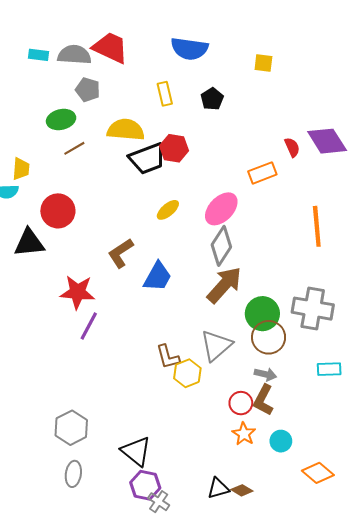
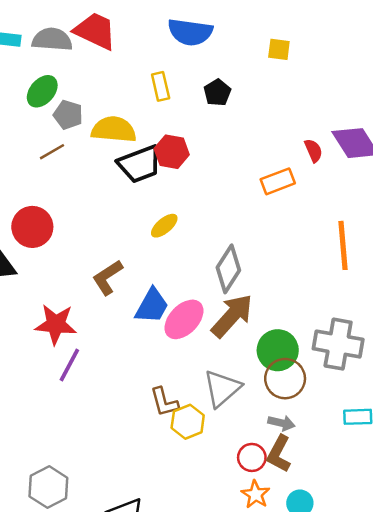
gray pentagon: (88, 90) -> (68, 115), moved
green ellipse: (61, 120) -> (42, 91), moved, turned -36
pink ellipse: (221, 209) -> (184, 319), moved

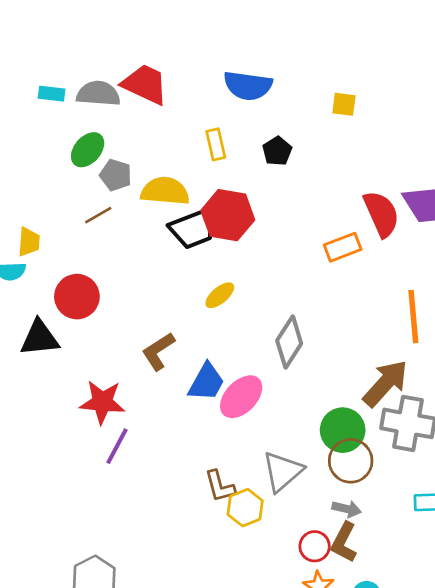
red semicircle: (313, 150) -> (381, 214), size x1.8
red hexagon: (172, 152) -> (228, 215), size x1.4
brown arrow: (232, 316) -> (385, 383), moved

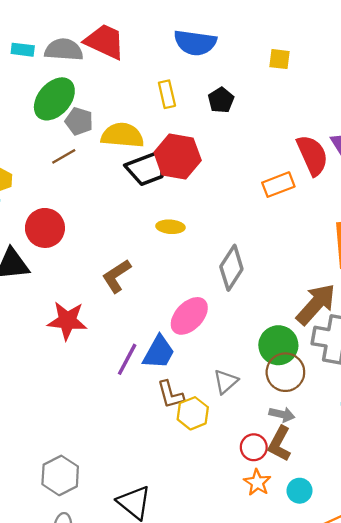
green ellipse: (88, 150) -> (54, 99), size x1.4
yellow ellipse: (220, 295) -> (170, 227), turned 44
blue trapezoid: (206, 382) -> (159, 352), moved
purple line: (117, 446) -> (127, 359), moved
gray triangle: (283, 472) -> (226, 382), size x0.7

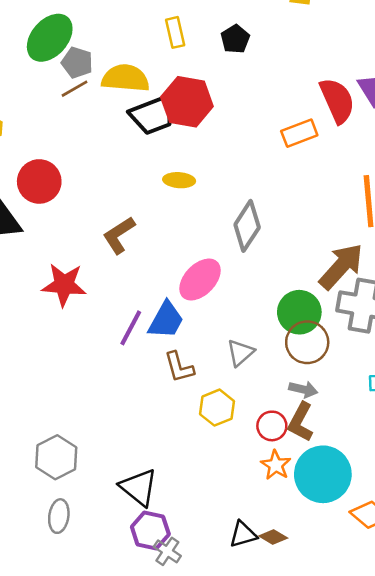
brown line: (64, 156) -> (75, 89), moved
yellow hexagon: (193, 413) -> (217, 408), moved
cyan circle: (299, 491) -> (323, 474), size x2.0

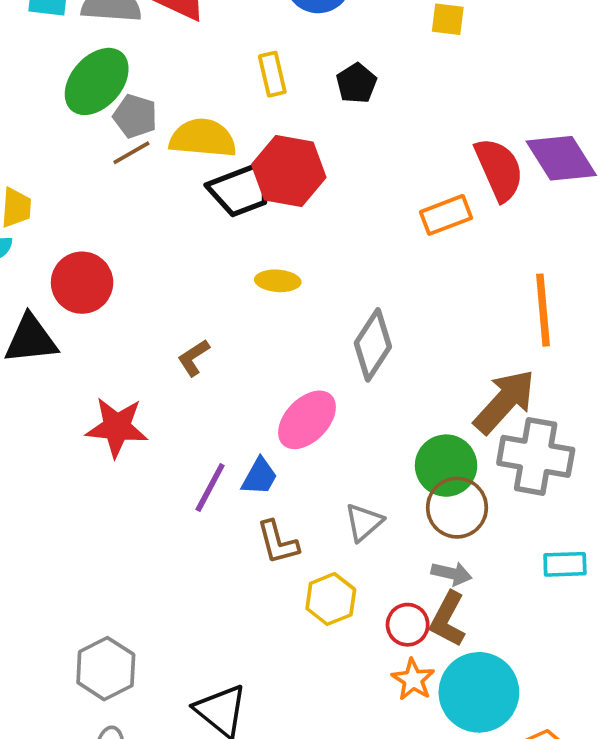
brown L-shape: (119, 235) -> (194, 358), size x0.7
blue trapezoid: (166, 320) -> (259, 477), size x0.7

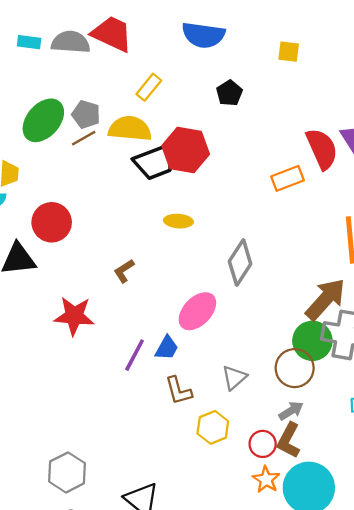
yellow rectangle: (272, 74) -> (149, 87), moved, turned 52
green ellipse: (97, 81) -> (43, 120), moved
green circle: (446, 466) -> (312, 341), moved
gray arrow: (452, 573) -> (291, 411), turned -45

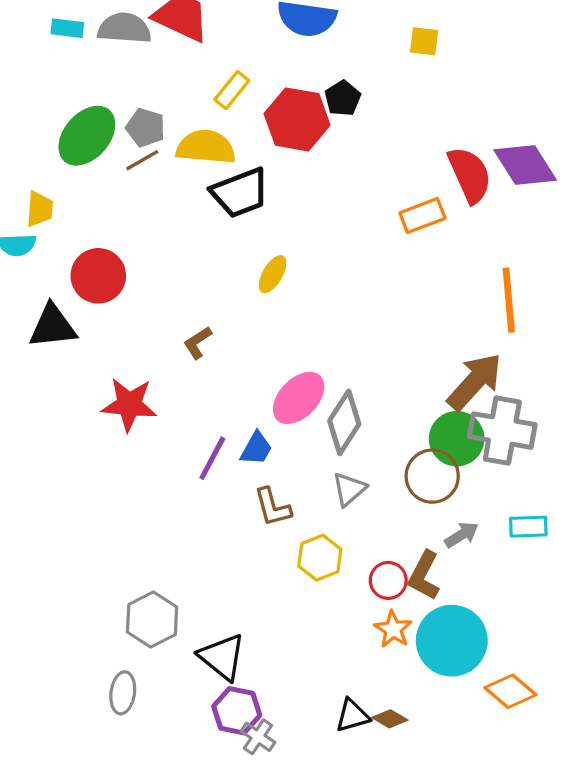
red hexagon: (186, 150) -> (297, 119), moved
yellow ellipse: (178, 221) -> (273, 274), turned -64
gray diamond: (240, 263) -> (344, 422), moved
gray arrow: (291, 411) -> (462, 535), moved
gray hexagon: (67, 472) -> (152, 619), moved

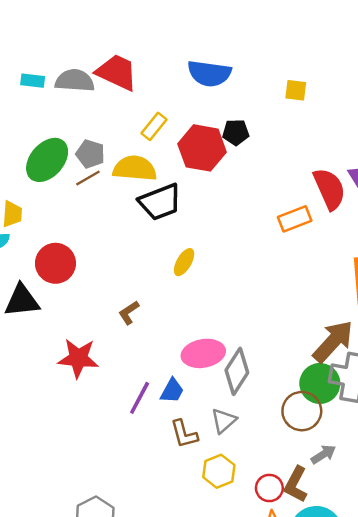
black pentagon: (343, 98) -> (236, 132), turned 30
pink ellipse: (299, 398) -> (203, 353), turned 36
gray triangle: (349, 489) -> (224, 421), moved

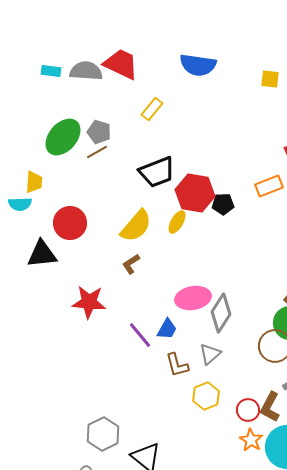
black pentagon: (236, 132) -> (223, 204), moved
red hexagon: (202, 148) -> (195, 193), moved
yellow semicircle: (135, 168) -> (136, 226), moved, turned 126
purple line: (140, 398) -> (140, 335), turned -68

